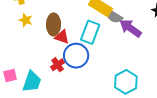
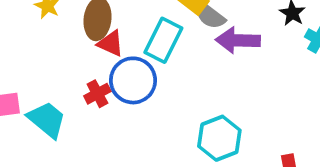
purple arrow: (130, 28) -> (238, 40), turned -40
cyan trapezoid: (32, 82) -> (47, 120), turned -75

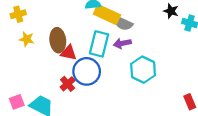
purple arrow: (238, 40) -> (122, 43), moved, size x0.7
cyan hexagon: (219, 138) -> (143, 70), moved

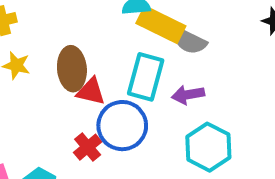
purple arrow: (122, 43) -> (188, 95), moved
cyan hexagon: (143, 70) -> (208, 147), moved

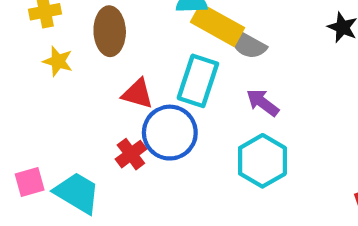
brown ellipse: (72, 69) -> (110, 31), moved
purple arrow: (188, 95) -> (263, 103), moved, turned 44

